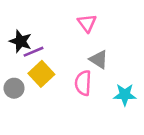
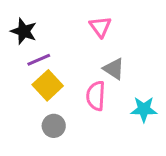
black star: (21, 41) -> (24, 31), moved
gray circle: (14, 88) -> (54, 126), moved

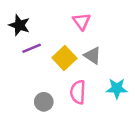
yellow square: (48, 85) -> (64, 58), moved
pink semicircle: (96, 96) -> (78, 92), moved

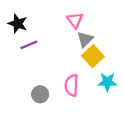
gray triangle: (92, 56) -> (85, 39), moved, turned 42
yellow square: (64, 58) -> (93, 56), moved

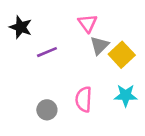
purple line: (29, 45) -> (47, 52), moved
yellow square: (93, 56) -> (122, 55), moved

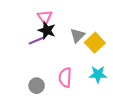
pink triangle: (88, 23) -> (45, 17), moved
black star: (21, 27) -> (47, 30), moved

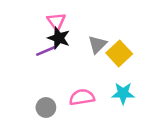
pink semicircle: (65, 77) -> (82, 97), turned 78

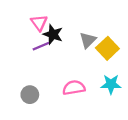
pink triangle: (56, 21) -> (39, 23), moved
gray circle: (46, 107) -> (30, 95), moved

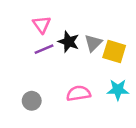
black star: (53, 34) -> (69, 42), moved
yellow square: (107, 48) -> (114, 52), turned -30

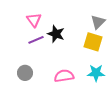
gray triangle: (93, 43) -> (98, 22), moved
gray circle: (32, 101) -> (25, 73), moved

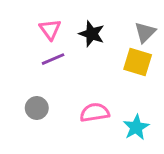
black star: (56, 34) -> (92, 34), moved
cyan star: (96, 73) -> (136, 127), moved, turned -30

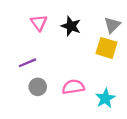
purple line: (53, 59) -> (27, 63), moved
gray circle: (37, 108) -> (38, 87), moved

